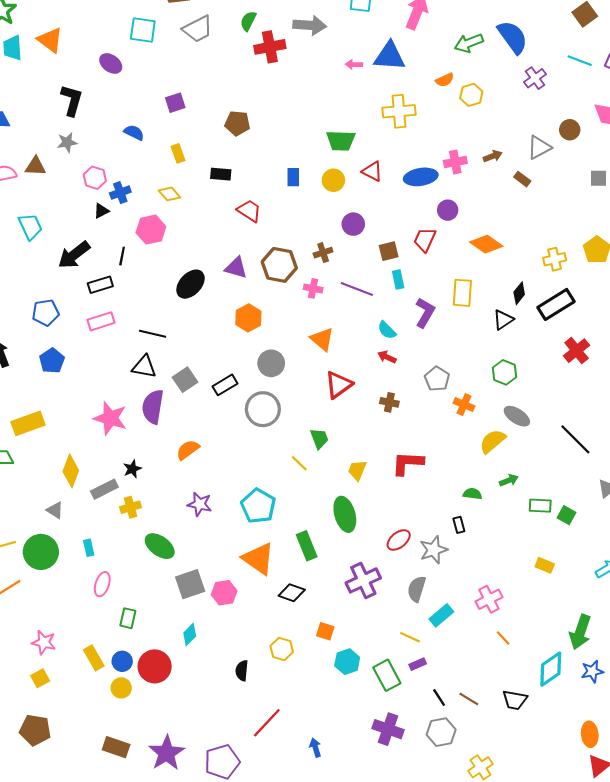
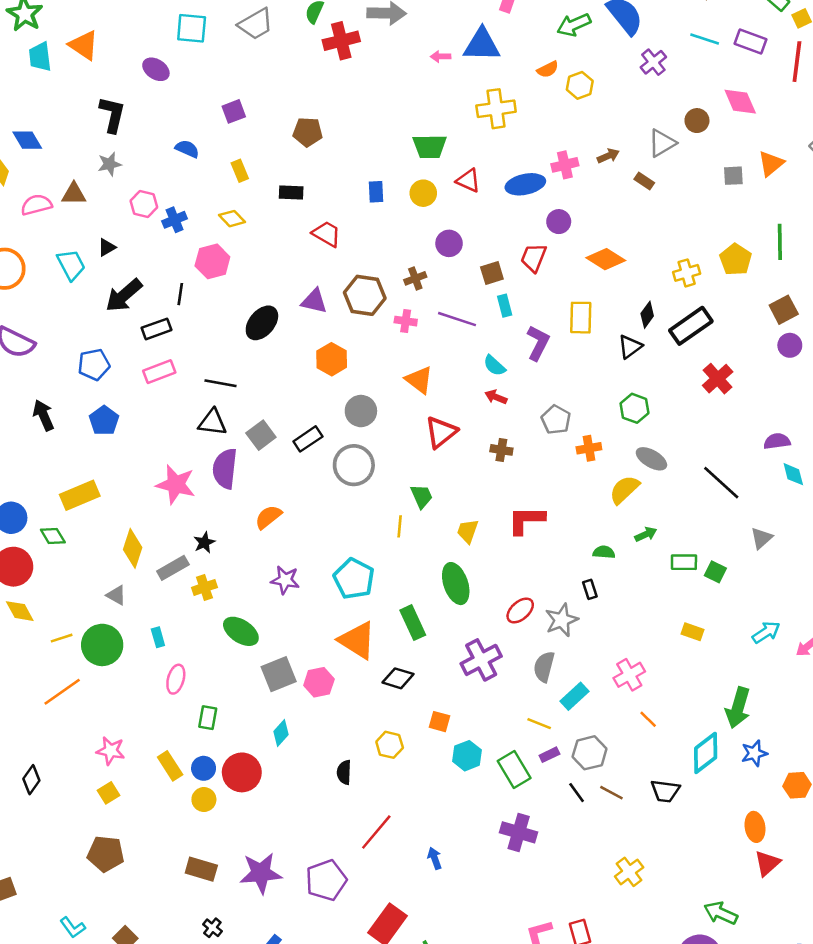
black triangle: (101, 211) -> (107, 247), moved
orange cross: (464, 405) -> (589, 448), turned -30
yellow line: (299, 463) -> (400, 526), turned 54
gray hexagon: (441, 732) -> (590, 753), moved
purple star: (167, 753) -> (261, 873), turned 30

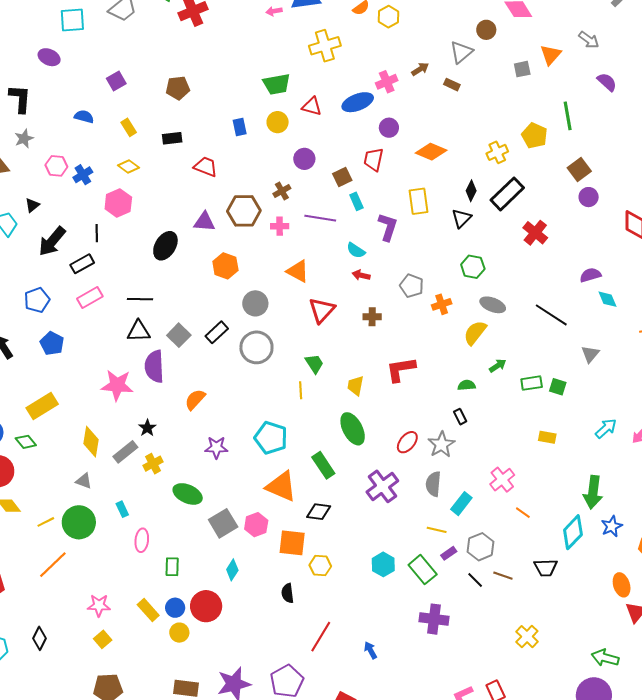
orange square: (439, 722) -> (292, 543), moved, size x1.6

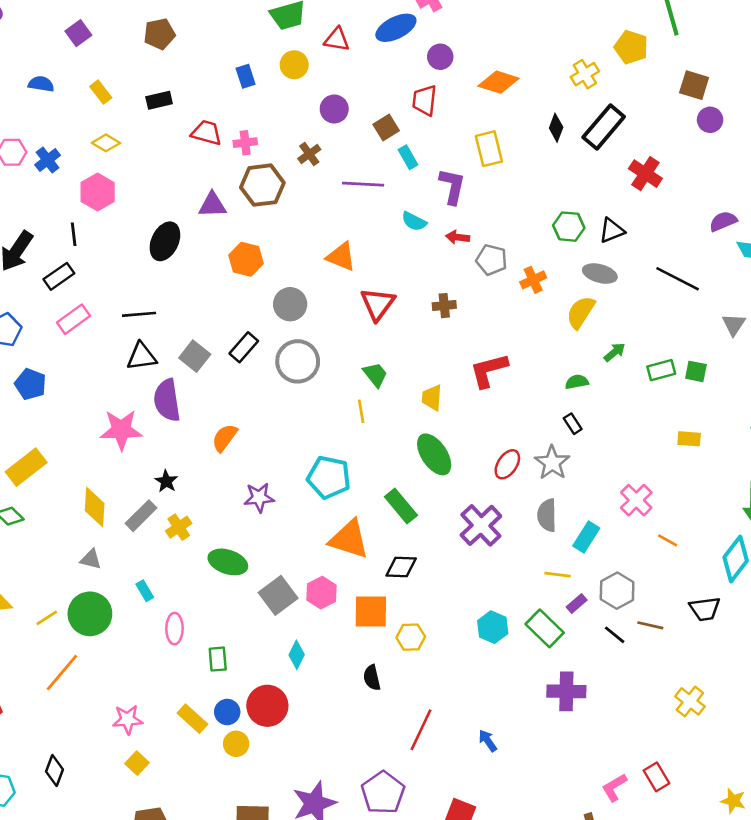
brown square: (579, 169) -> (694, 85), turned -30
black triangle: (461, 218) -> (612, 231), moved, turned 30
pink cross: (280, 226) -> (245, 143), moved
red arrow: (361, 275) -> (458, 237), moved

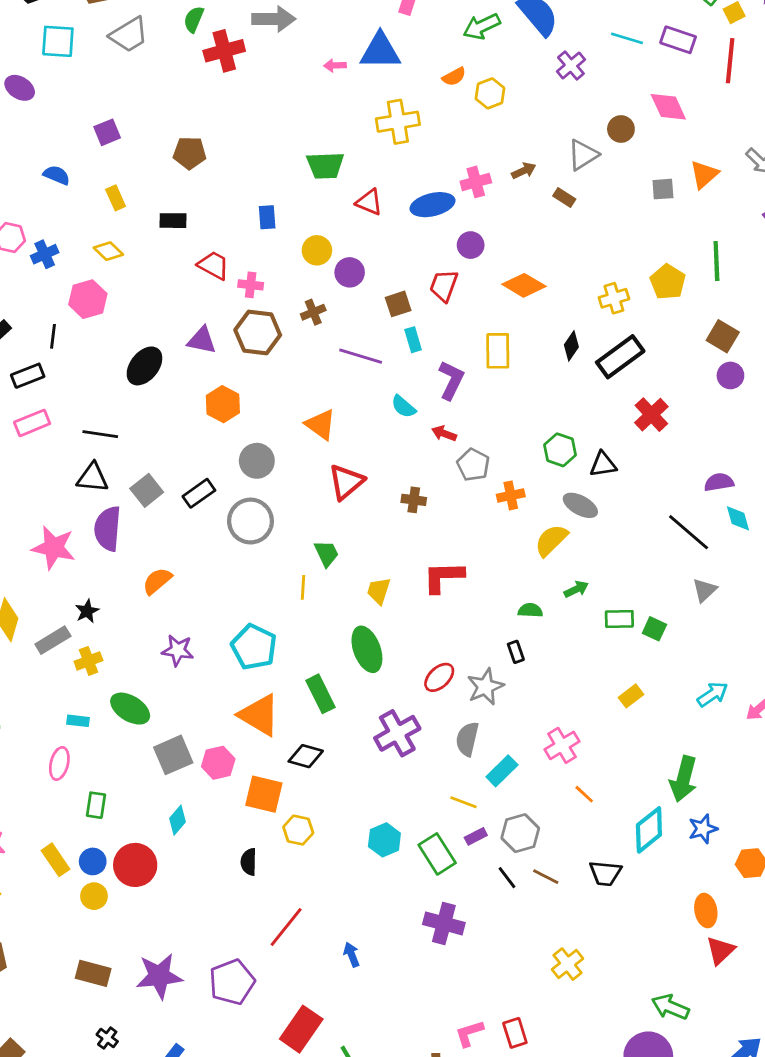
yellow circle: (294, 65) -> (317, 250), moved
black line: (678, 279) -> (689, 532), moved
yellow rectangle: (689, 439) -> (631, 696), turned -55
cyan rectangle: (145, 591) -> (78, 721), moved, turned -66

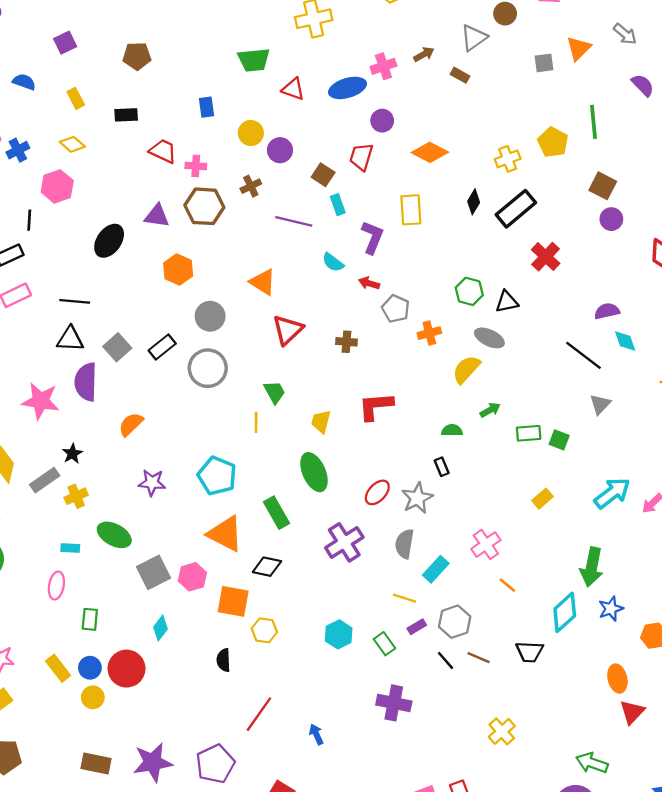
brown square: (398, 304) -> (323, 175), turned -35
cyan arrow: (713, 694) -> (612, 493), size x1.4
green rectangle: (437, 854) -> (384, 644), size x0.7

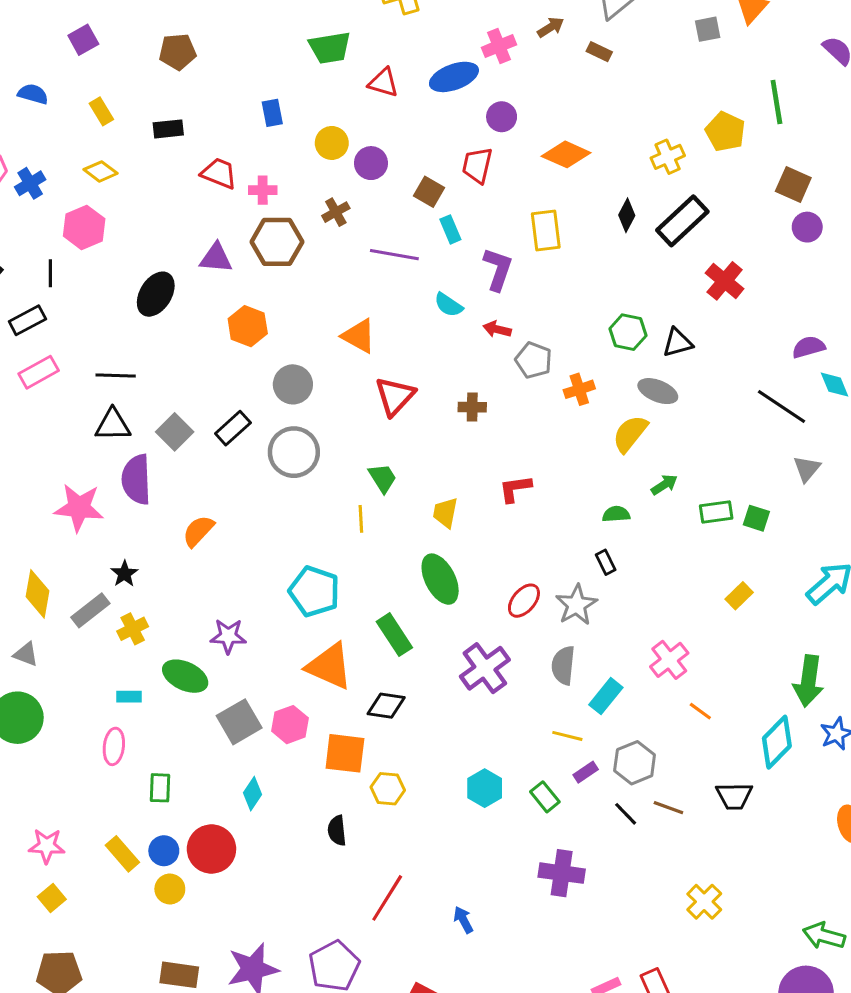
red L-shape: (376, 406) -> (515, 489), size x0.7
purple star: (152, 483) -> (228, 636), moved

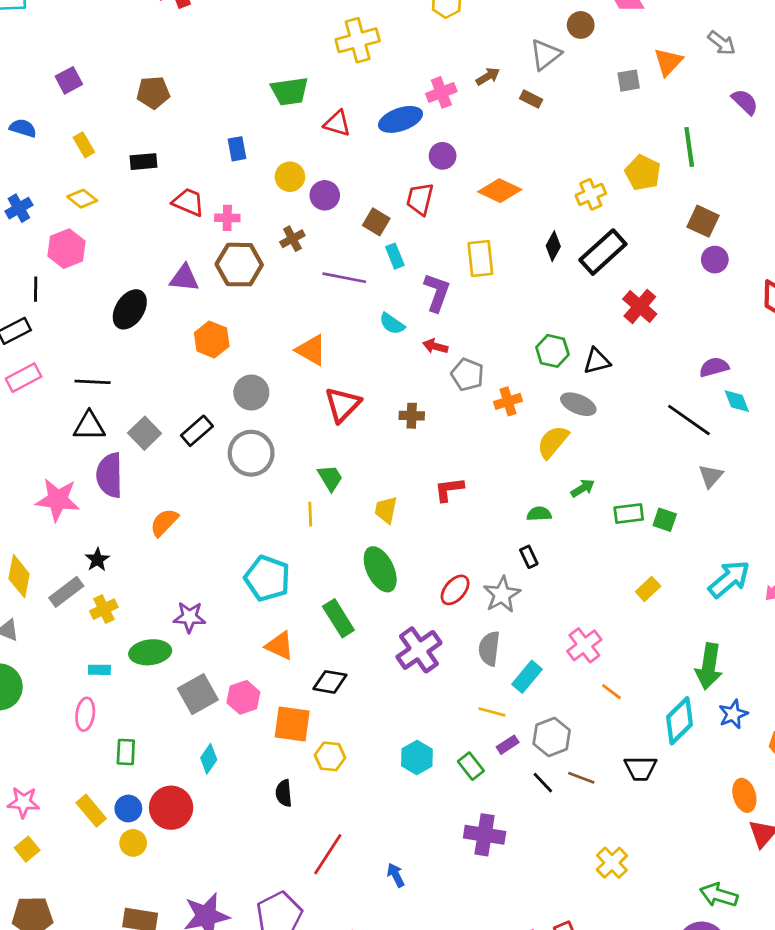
orange triangle: (329, 666) -> (280, 646), size x0.7
green ellipse: (185, 676) -> (150, 652), turned -33

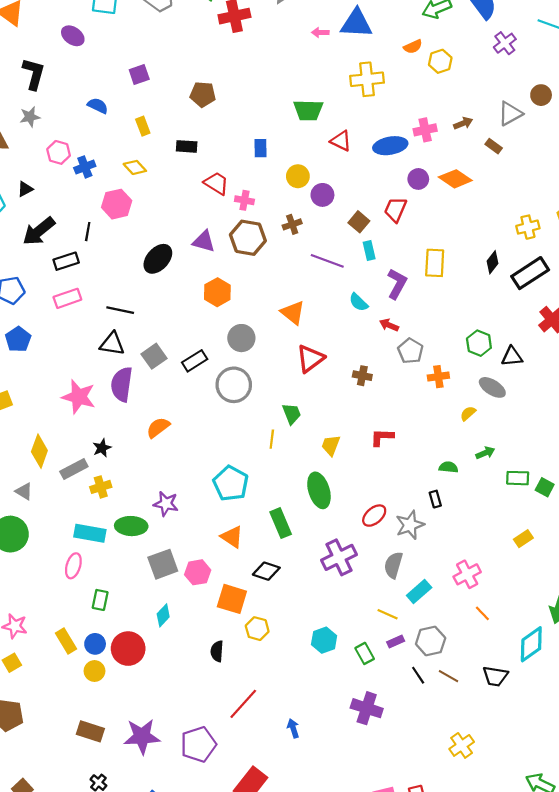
orange diamond: (500, 191) -> (455, 179), moved
yellow semicircle: (553, 442) -> (468, 413), size x0.6
cyan rectangle: (99, 670) -> (90, 533), size x1.8

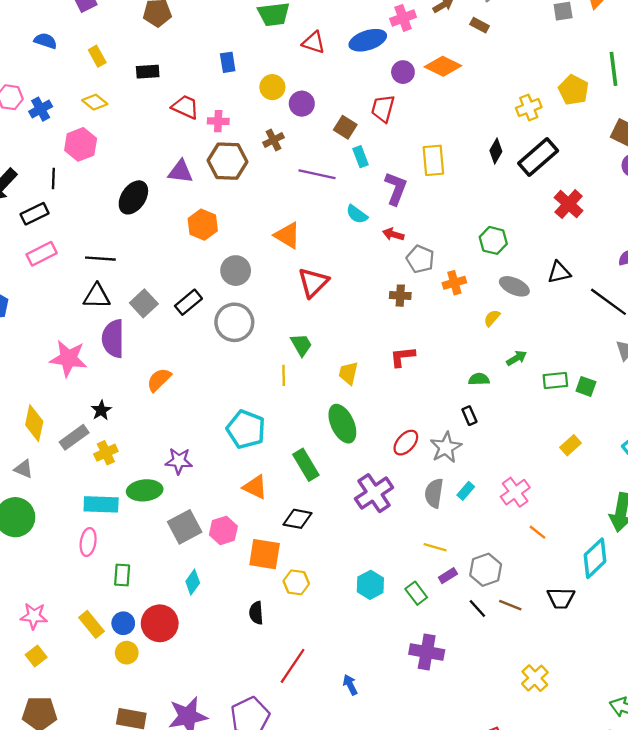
black triangle: (512, 356) -> (559, 272), moved
brown cross: (362, 376) -> (400, 296), moved
cyan rectangle: (419, 591) -> (466, 491), moved, size x0.7

